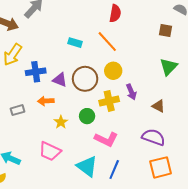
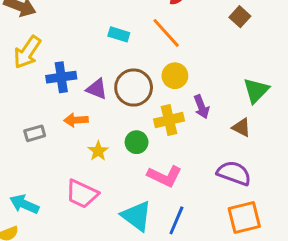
brown square: (166, 30) -> (240, 17), moved, turned 32
green triangle: (169, 67) -> (256, 90), moved

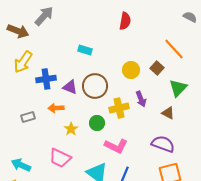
brown square: (240, 17) -> (157, 68), moved
orange line: (166, 33) -> (174, 49), moved
yellow circle: (175, 76) -> (131, 70), moved

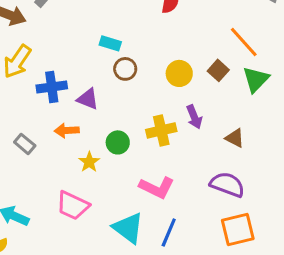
brown circle: (95, 86) -> (125, 69), moved, size x0.6
green triangle: (178, 88) -> (256, 79), moved
gray rectangle: (28, 117) -> (25, 144), turned 56
green circle: (97, 123) -> (118, 142), moved

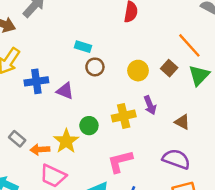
orange arrow: (67, 130) -> (40, 150), moved
gray rectangle: (25, 144) -> (17, 139), moved
yellow star: (89, 162) -> (66, 141), size x1.5
pink L-shape: (157, 187) -> (120, 161), turned 140

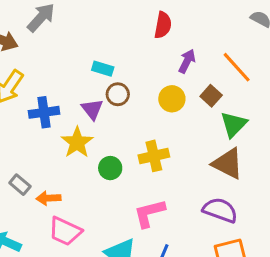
green triangle: (199, 75) -> (234, 124), moved
purple triangle: (65, 91) -> (92, 109), moved, turned 30
purple arrow: (150, 105) -> (187, 61), moved, turned -132
brown triangle: (182, 122) -> (228, 164), size x1.6
yellow star: (66, 141) -> (77, 142), moved

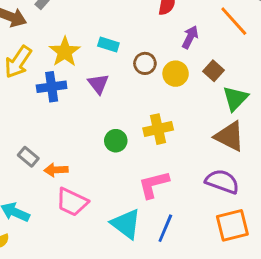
orange line: (237, 67) -> (234, 21), moved
brown circle: (118, 94) -> (145, 63), moved
yellow star: (77, 142) -> (65, 52), moved

